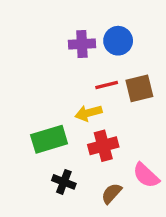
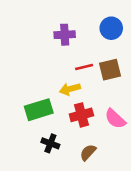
blue circle: (118, 41) -> (111, 28), moved
pink semicircle: (146, 175) -> (115, 119), moved

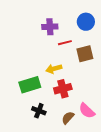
red line: (84, 67) -> (65, 43), moved
pink semicircle: (115, 119) -> (87, 111), moved

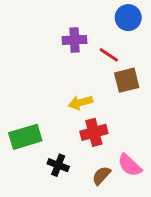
blue circle: (86, 22) -> (128, 18), moved
red line: (65, 43) -> (109, 55), moved, turned 48
green rectangle: (30, 85) -> (25, 137), moved

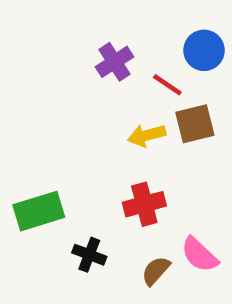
blue circle: (128, 18) -> (204, 50), moved
purple cross: (75, 40) -> (115, 62), turned -30
yellow arrow: (80, 103) -> (147, 135), moved

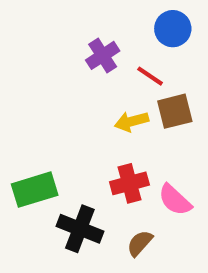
blue circle: (204, 50) -> (173, 29), moved
black cross: (89, 255) -> (80, 229), size x1.5
pink semicircle: (199, 255) -> (175, 200), moved

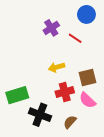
brown square: (175, 111) -> (88, 78), moved
yellow arrow: (132, 121) -> (56, 67), moved

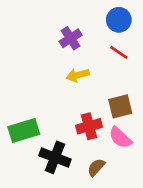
red line: (75, 38) -> (119, 52), moved
yellow arrow: (56, 67) -> (78, 75), moved

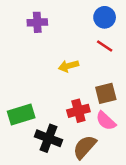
purple cross: (71, 38) -> (37, 22), moved, turned 30
brown semicircle: (96, 167) -> (85, 147), size x1.5

